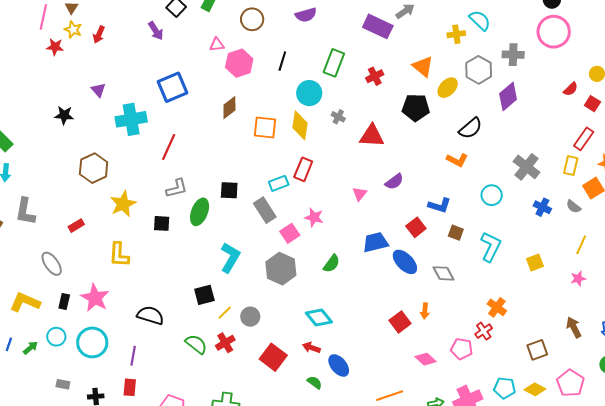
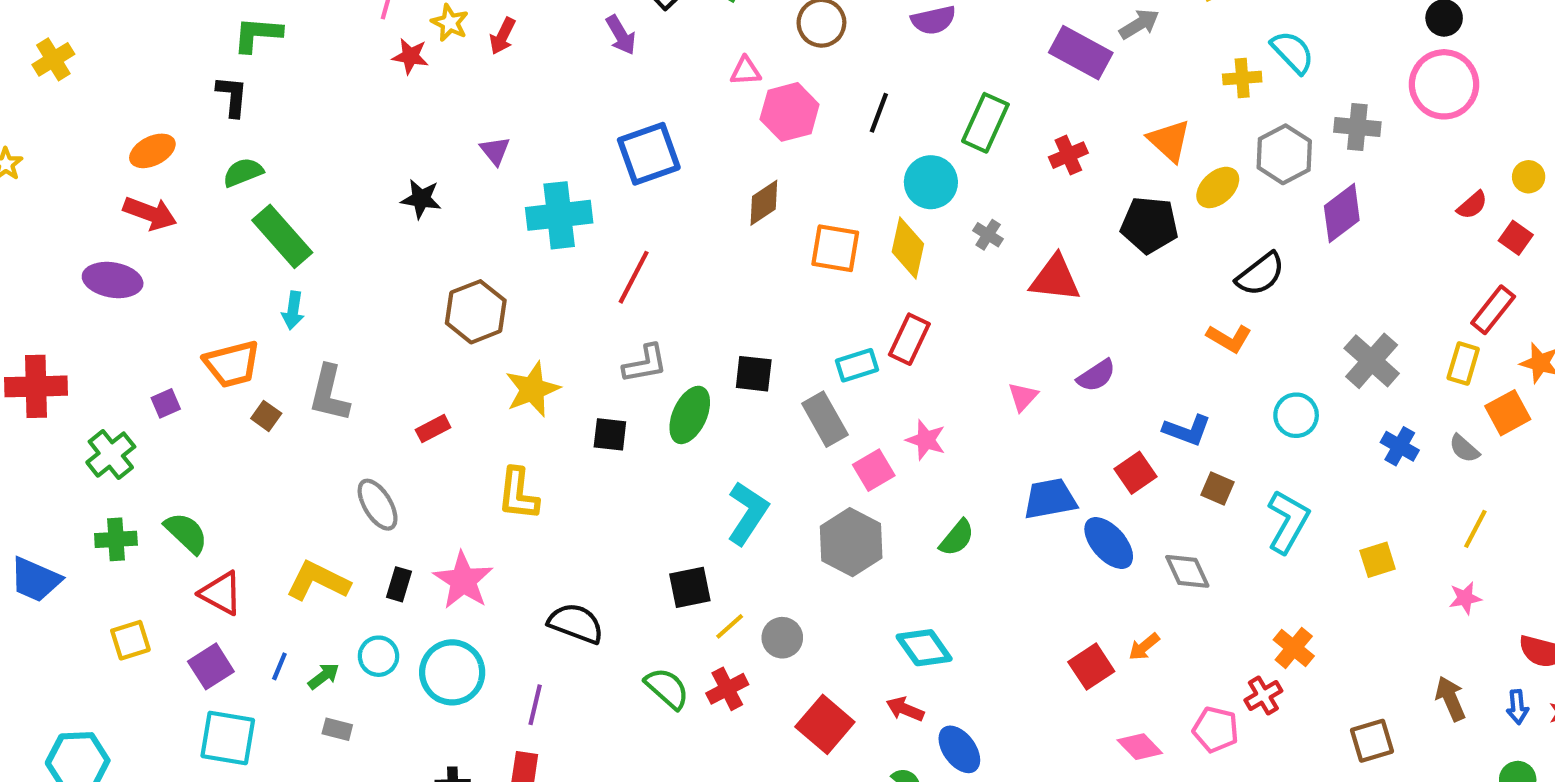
orange arrow: (425, 311) -> (1144, 647), turned 42
gray rectangle: (63, 384) -> (337, 729), moved

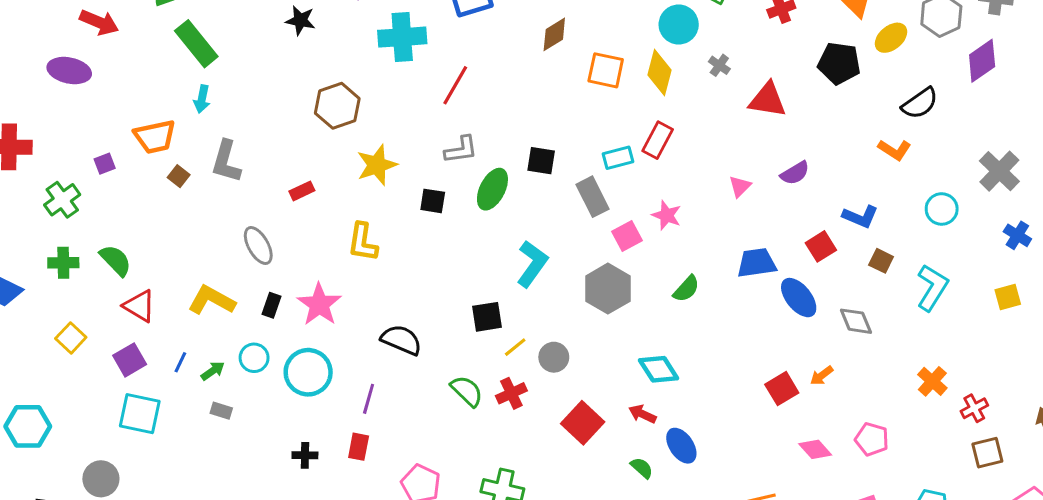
yellow square: (1378, 560) -> (1008, 297), moved
yellow square: (130, 640) -> (71, 338), turned -32
red cross: (1263, 695) -> (974, 408), moved

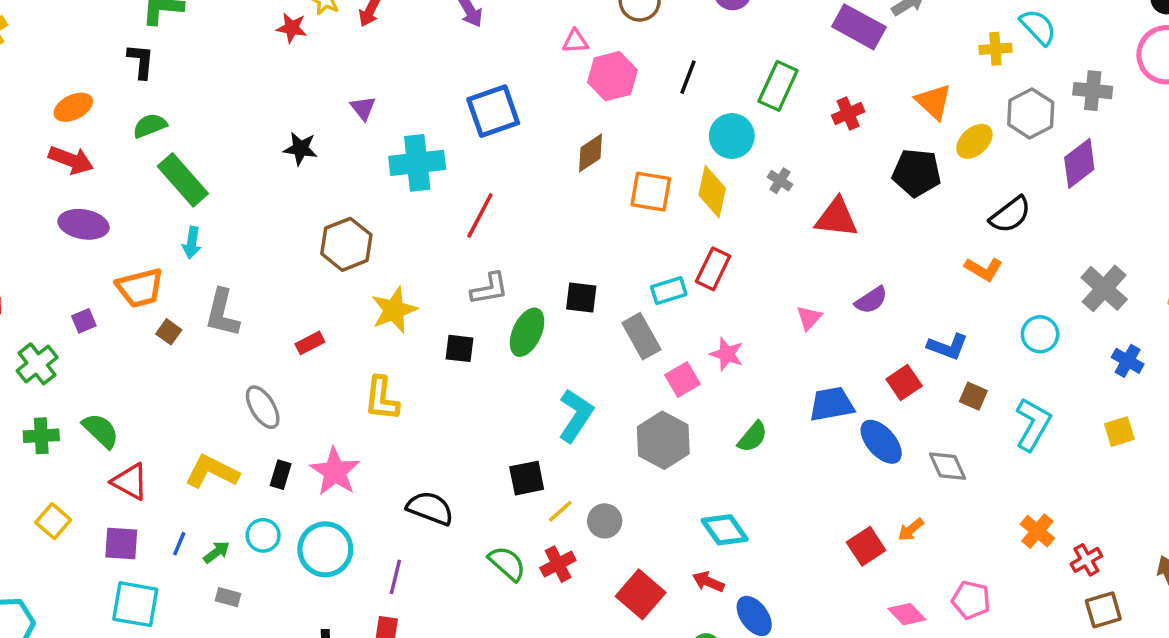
purple ellipse: (69, 71) -> (84, 224), moved
purple square: (130, 360) -> (121, 544), turned 36

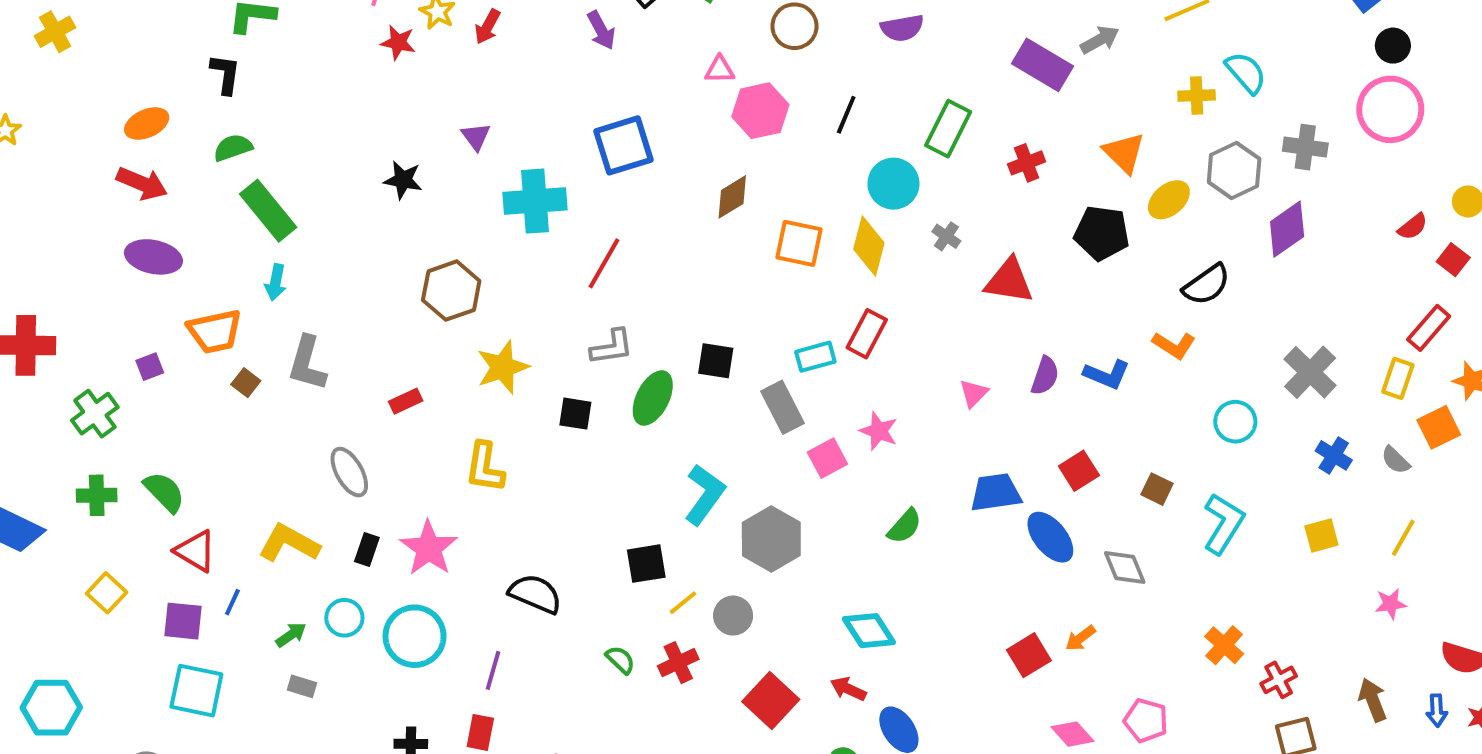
purple semicircle: (871, 300) -> (1045, 376), turned -40
blue L-shape: (948, 347) -> (1107, 375), moved
gray hexagon: (663, 440) -> (771, 539), moved
blue line: (179, 544) -> (232, 602), moved
green semicircle: (507, 563) -> (620, 660), size x0.7

